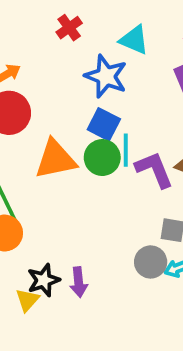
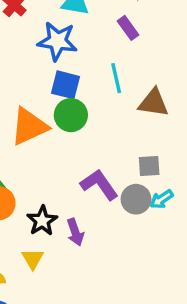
cyan line: (126, 150) -> (116, 78), moved
purple L-shape: (154, 170) -> (99, 185), moved
black star: (44, 280) -> (42, 221), moved

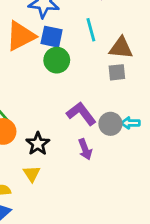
orange triangle: (29, 126) -> (21, 36), moved
gray square: (149, 166) -> (117, 72), moved
cyan arrow: (162, 199) -> (130, 123), turned 36
purple arrow: (75, 232) -> (85, 149), moved

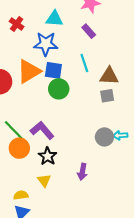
purple L-shape: (81, 114) -> (42, 130), moved
purple arrow: (85, 149) -> (82, 172), moved, turned 35

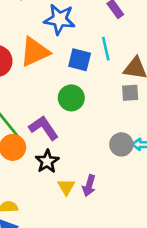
blue square: (53, 70) -> (80, 60), moved
green circle: (59, 89) -> (71, 98), moved
yellow triangle: (44, 180) -> (66, 187), moved

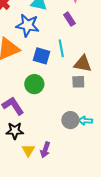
black star: (47, 161) -> (15, 131), turned 30

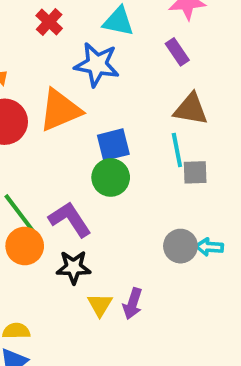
cyan line: (61, 48) -> (177, 150), moved
blue square: (42, 56) -> (113, 145), moved, turned -30
brown triangle: (83, 64) -> (191, 109), moved

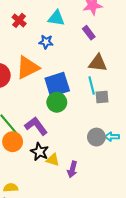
blue star: (97, 64) -> (46, 42), size x0.6
blue square: (113, 145) -> (57, 85), size x1.4
black star: (74, 267) -> (40, 152), turned 30
yellow triangle: (100, 305) -> (53, 160), moved, turned -40

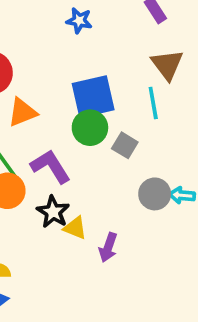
brown triangle: (98, 63) -> (167, 65), turned 42
orange triangle: (28, 68) -> (22, 112), moved, size x0.7
gray square: (102, 97) -> (125, 145), moved, turned 32

